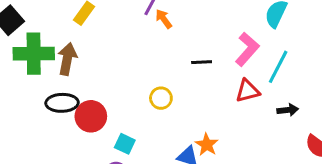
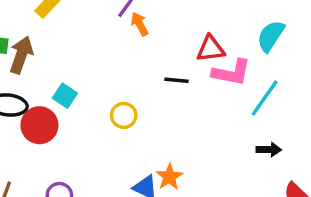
pink L-shape: (247, 49) -> (232, 73), turned 52
red triangle: (248, 91) -> (211, 49), moved
cyan square: (125, 144) -> (65, 96), moved

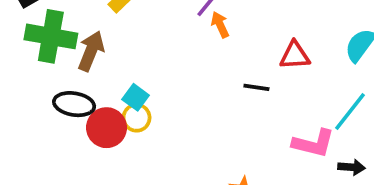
pink L-shape: (232, 73) -> (314, 143), moved
yellow circle: (124, 115) -> (137, 118), moved

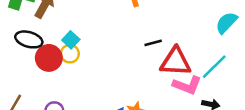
red triangle: (295, 55) -> (176, 62), moved, size x1.5
black line: (256, 87) -> (153, 43), turned -30

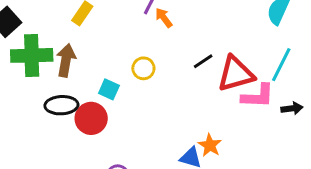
yellow circle: (70, 54) -> (143, 68), moved

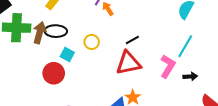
red triangle: (236, 74) -> (128, 63), moved
pink L-shape: (258, 96) -> (168, 66), turned -65
black ellipse: (61, 105) -> (56, 31), moved

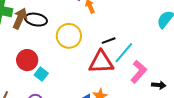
yellow circle: (92, 42) -> (69, 36), size x1.6
cyan line: (185, 46) -> (124, 53), moved
cyan square: (67, 55) -> (41, 74), moved

